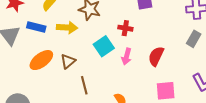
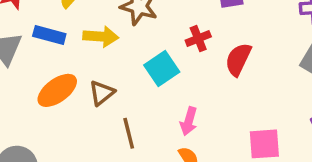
red cross: (125, 28) -> (198, 39), turned -32
red semicircle: (156, 56) -> (238, 59), moved
pink arrow: (126, 57) -> (189, 121), moved

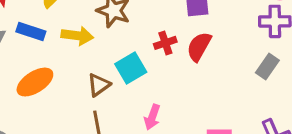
red semicircle: (238, 59) -> (199, 47), moved
brown triangle: (102, 93) -> (99, 85), moved

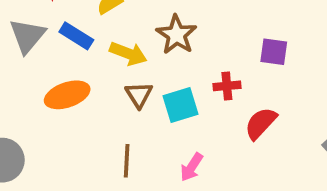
red semicircle: (199, 47) -> (261, 123), moved
brown triangle: (99, 85) -> (139, 95), moved, turned -40

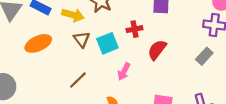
brown line: (127, 161) -> (78, 80), turned 48
pink arrow: (192, 167) -> (124, 72), moved

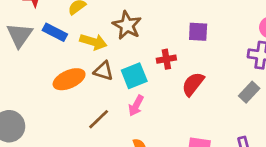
brown triangle: (82, 39) -> (103, 71), turned -36
orange ellipse: (38, 43) -> (69, 79), moved
pink arrow: (124, 72) -> (136, 106), moved

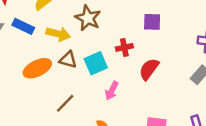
pink arrow: (136, 106) -> (112, 91), moved

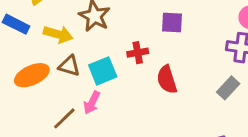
red semicircle: (149, 69) -> (167, 80), turned -55
pink arrow: (112, 91) -> (92, 103), moved

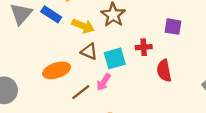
orange ellipse: (32, 75) -> (57, 70), moved

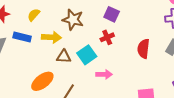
purple square: (173, 27) -> (112, 14), moved, turned 35
red semicircle: (164, 71) -> (143, 49), moved, turned 36
pink arrow: (104, 82) -> (104, 74), moved, turned -105

